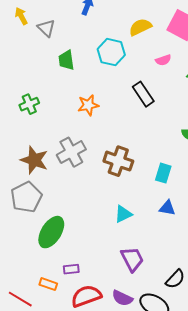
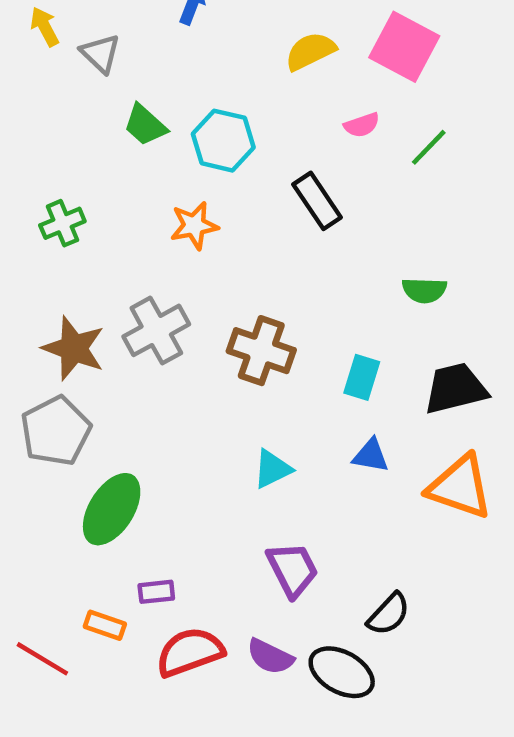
cyan hexagon: (111, 52) -> (223, 141), moved
green trapezoid: (66, 60) -> (145, 125), turned -40

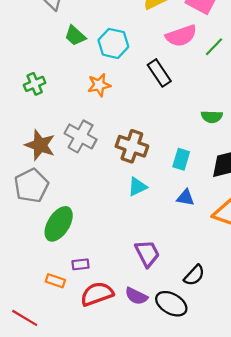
pink semicircle: (362, 125) -> (181, 36), size x1.8
gray cross: (156, 330) -> (81, 136), turned -32
cyan triangle: (272, 469) -> (137, 187), moved
red line: (42, 659) -> (25, 318), moved

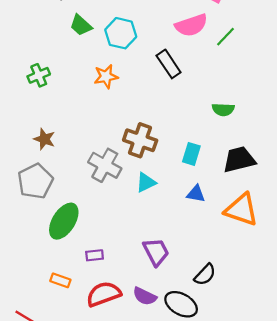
gray cross: (81, 136) -> (105, 165), moved
brown star: (40, 145) -> (44, 139), size x0.7
purple rectangle: (81, 264) -> (95, 255), moved

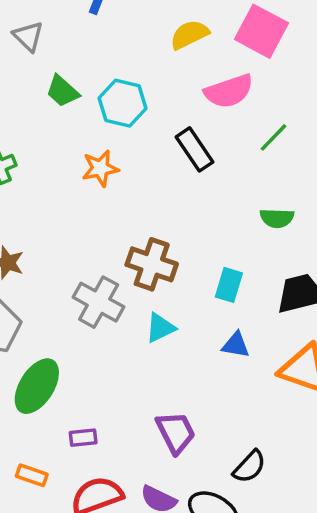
green line: (226, 37) -> (273, 137), moved

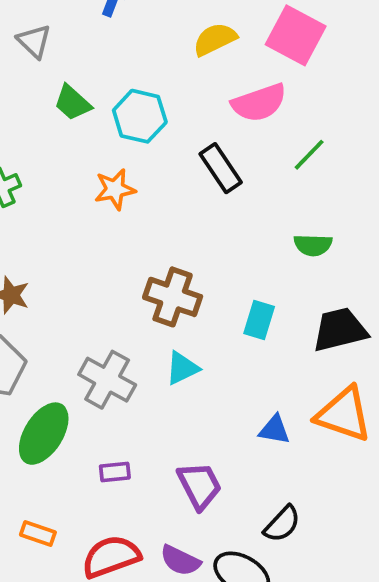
gray cross: (99, 302) -> (107, 380), moved
blue triangle: (236, 345) -> (274, 430), moved
purple rectangle: (83, 438) -> (115, 472), moved

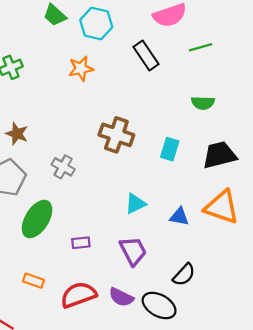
green line: (309, 155) -> (201, 47), turned 30
cyan triangle: (182, 368) -> (135, 204), moved
gray cross: (107, 380) -> (63, 167), moved, size x0.7

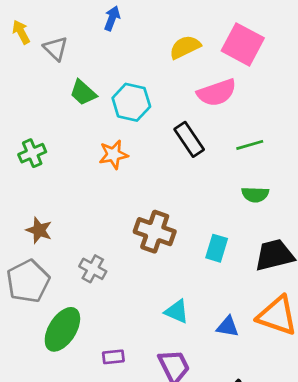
green line: (201, 47) -> (250, 145), moved
cyan triangle: (135, 204) -> (177, 311), turned 50

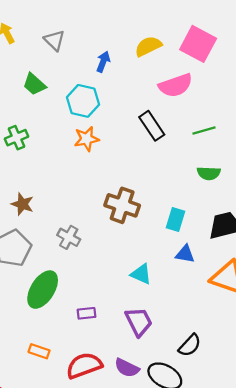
blue arrow: (112, 18) -> (103, 62), moved
gray triangle: (56, 49) -> (54, 40), moved
green trapezoid: (83, 93) -> (34, 84), moved
cyan hexagon: (131, 102) -> (83, 101), moved
blue triangle: (228, 327) -> (185, 254), moved

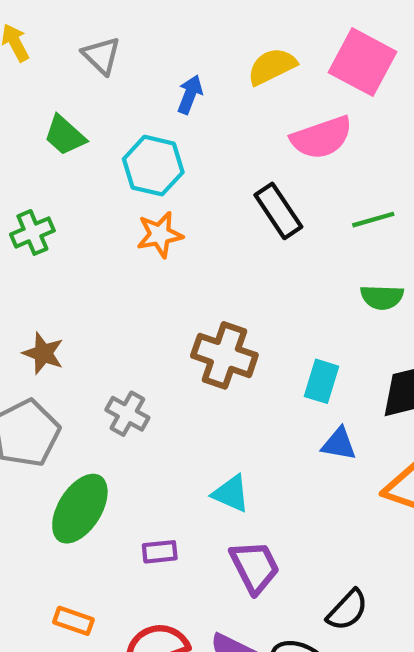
cyan triangle: (141, 274) -> (231, 494), moved

